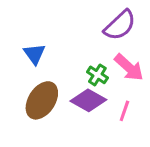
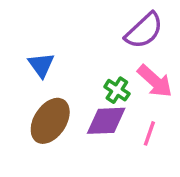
purple diamond: (88, 100) -> (106, 121), turned -32

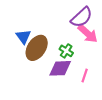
pink arrow: (155, 81) -> (88, 34), moved
brown ellipse: (50, 121) -> (37, 48), moved

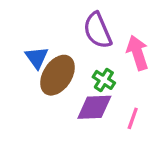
purple semicircle: (82, 17) -> (97, 30), moved, turned 110
pink arrow: (88, 34) -> (137, 53), turned -150

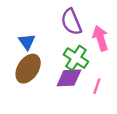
brown ellipse: (57, 75) -> (28, 69), moved
green cross: (104, 80) -> (76, 58), size x1.5

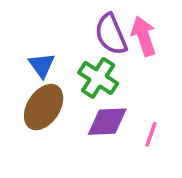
pink arrow: (100, 38) -> (144, 36), moved
green cross: (76, 58) -> (98, 78), moved

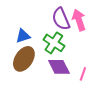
blue triangle: (42, 65) -> (23, 36), turned 49
purple diamond: (107, 122) -> (59, 67), turned 65

